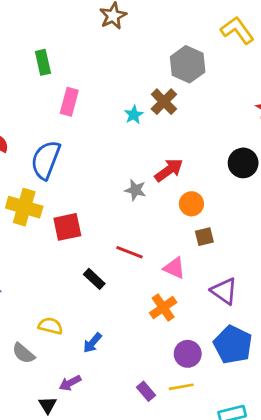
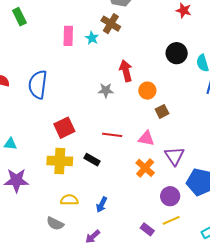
pink rectangle: (69, 102) -> (68, 36), moved
red arrow: (169, 170) -> (126, 71), turned -55
yellow cross: (24, 207) -> (60, 161), moved
purple triangle: (224, 291) -> (175, 156), moved, turned 35

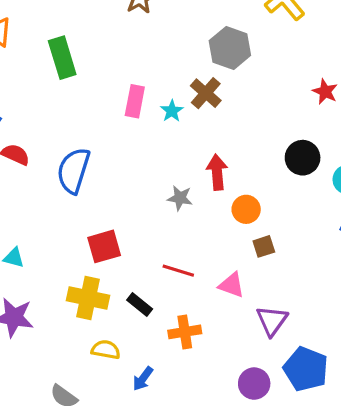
green rectangle: (19, 17) -> (62, 58), size x1.4
orange cross: (145, 168) -> (185, 332), moved, turned 30
yellow semicircle: (69, 200) -> (106, 350), moved

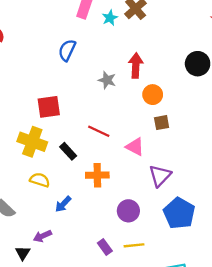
blue semicircle: (73, 171) -> (67, 50), moved, size x0.7
purple circle: (254, 384) -> (128, 211), moved

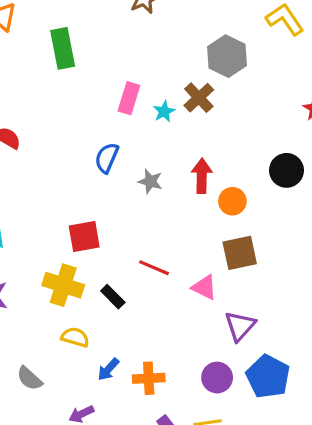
gray star: (107, 80) -> (150, 181), moved
orange circle: (153, 95) -> (232, 201), moved
brown square: (162, 123) -> (240, 253), size x1.6
orange cross: (97, 175) -> (149, 378), moved
purple circle: (128, 211) -> (217, 378), moved

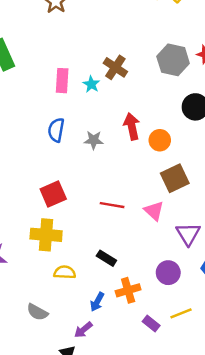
gray hexagon: (227, 56) -> (173, 60), moved
pink triangle: (204, 287) -> (154, 211), turned 30
black rectangle: (113, 297) -> (106, 258), moved
blue arrow: (108, 369) -> (97, 302), moved
purple circle: (217, 378) -> (168, 273), moved

